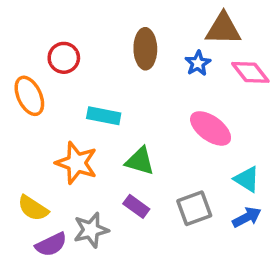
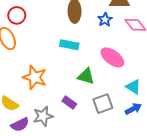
red circle: (64, 58) -> (17, 15), moved
cyan rectangle: (104, 116) -> (69, 45), moved
green triangle: (140, 161) -> (86, 76), moved

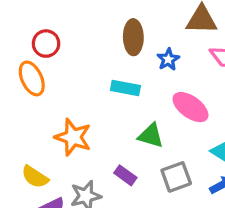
blue star: (105, 20) -> (168, 59), moved

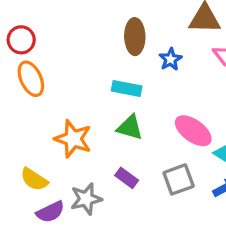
red circle: (46, 44) -> (21, 40), moved
pink ellipse: (190, 107) -> (193, 131), moved
green triangle: (151, 136) -> (130, 127), moved

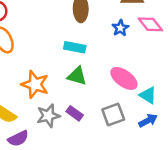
blue star: (170, 59) -> (120, 28), moved
gray star: (86, 199) -> (48, 116), moved

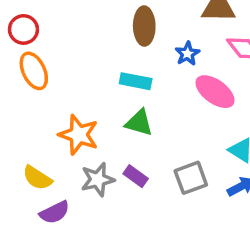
blue star: (120, 28) -> (187, 54), moved
pink ellipse: (124, 78) -> (215, 92), moved

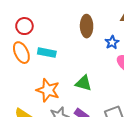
red circle: (23, 29) -> (24, 26), moved
cyan rectangle: (136, 81) -> (47, 53), moved

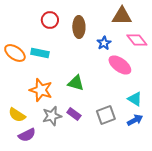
red circle: (24, 26) -> (50, 20), moved
orange ellipse: (21, 53) -> (15, 53), turned -30

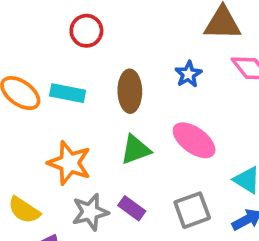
brown ellipse: (79, 27) -> (130, 91), moved
pink ellipse: (120, 65) -> (194, 140), moved
green triangle: (76, 83) -> (136, 150), turned -36

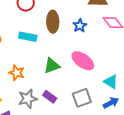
brown ellipse: (130, 91) -> (53, 22), moved
cyan rectangle: (68, 93) -> (28, 37), moved
orange star: (69, 163) -> (17, 73), size x0.7

